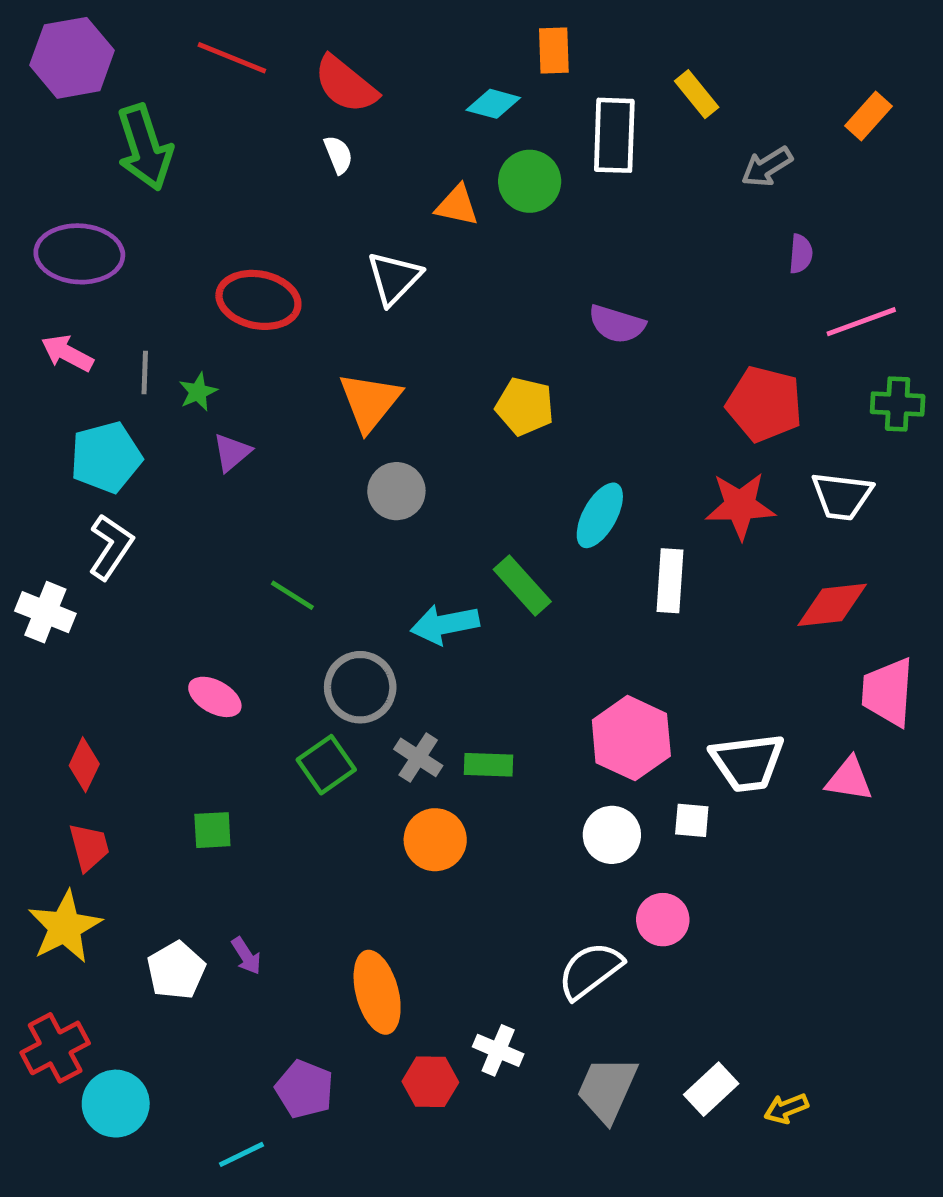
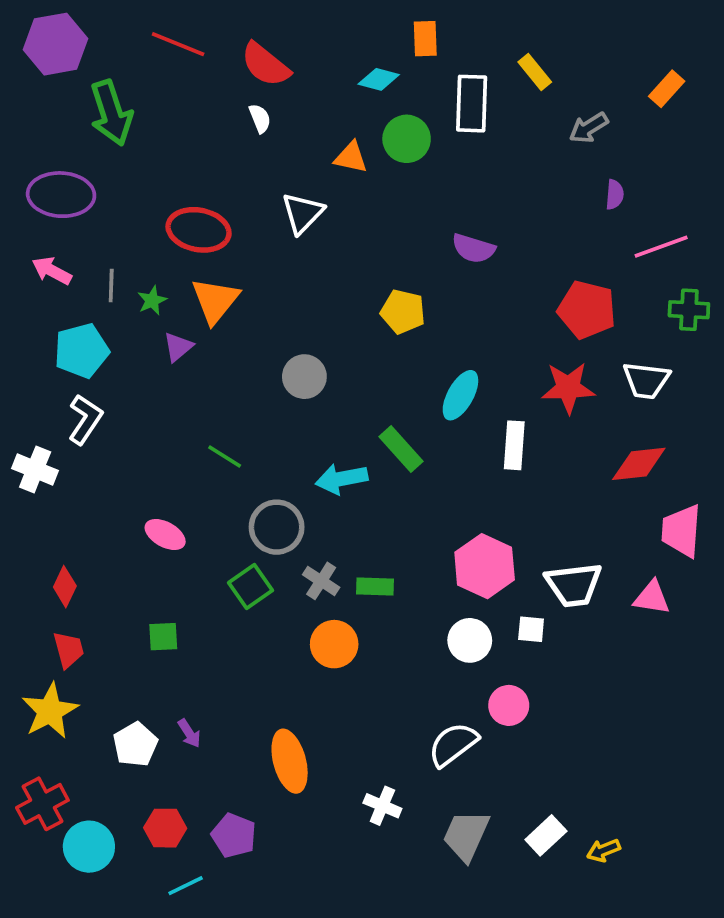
orange triangle: (370, 402) -> (215, 300), moved
red hexagon: (430, 1082) -> (165, 828), moved

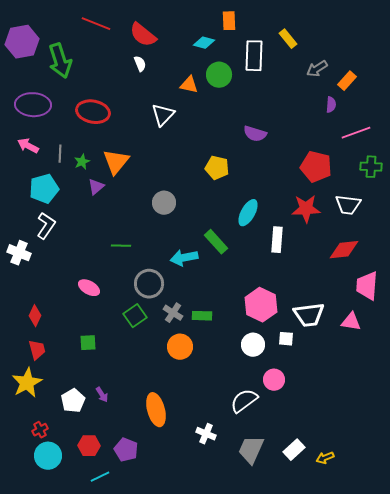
purple hexagon: (55, 44) -> (22, 42), moved
orange rectangle: (667, 89) -> (347, 81), moved
red ellipse: (199, 230) -> (93, 112), moved
green line: (225, 456) -> (121, 246), turned -30
red cross: (42, 804) -> (40, 430), moved, size x0.6

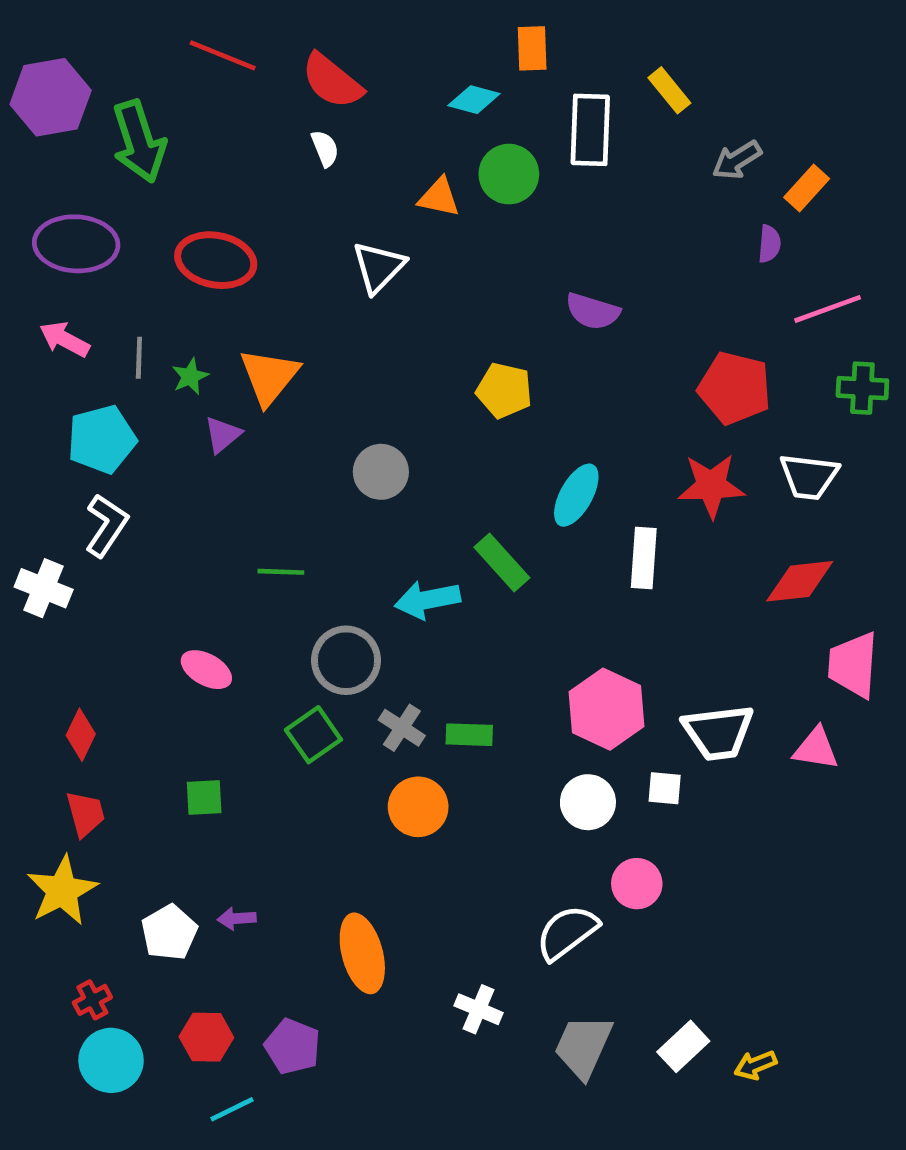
purple arrow: (102, 395) -> (237, 918), turned 119

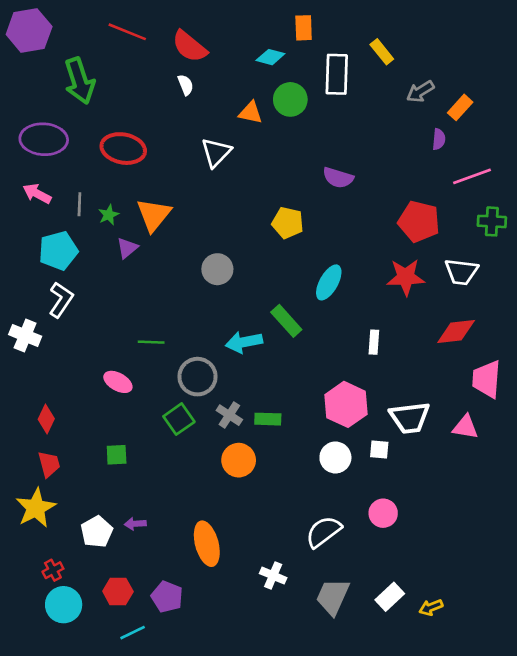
purple hexagon: (51, 97) -> (29, 30), moved
white rectangle: (644, 558) -> (374, 342), moved, size x0.7
green line: (281, 572) -> (151, 342), moved
pink circle: (637, 884) -> (383, 513), moved

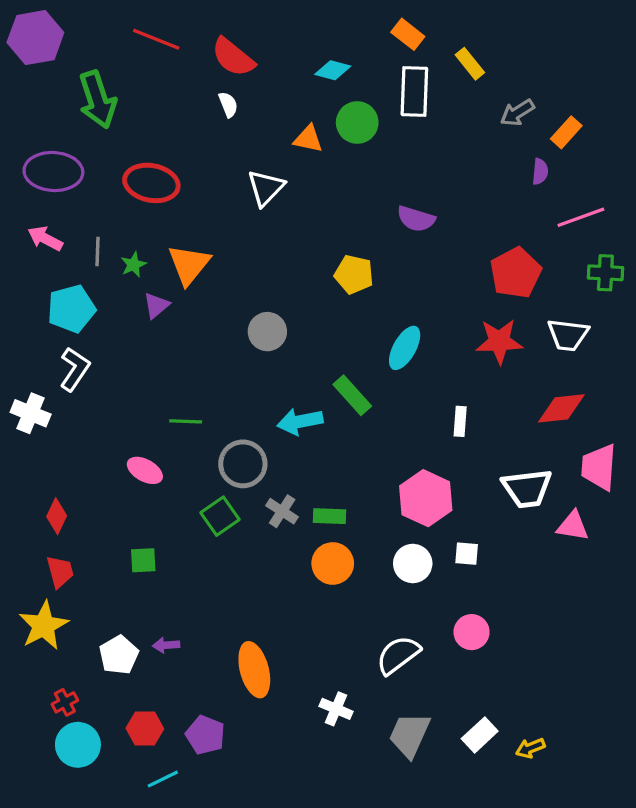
orange rectangle: (304, 28) -> (408, 34), moved, turned -50
red pentagon: (419, 221) -> (516, 273), turned 30
white trapezoid: (410, 418) -> (527, 488), moved
orange circle: (239, 460) -> (333, 563), moved

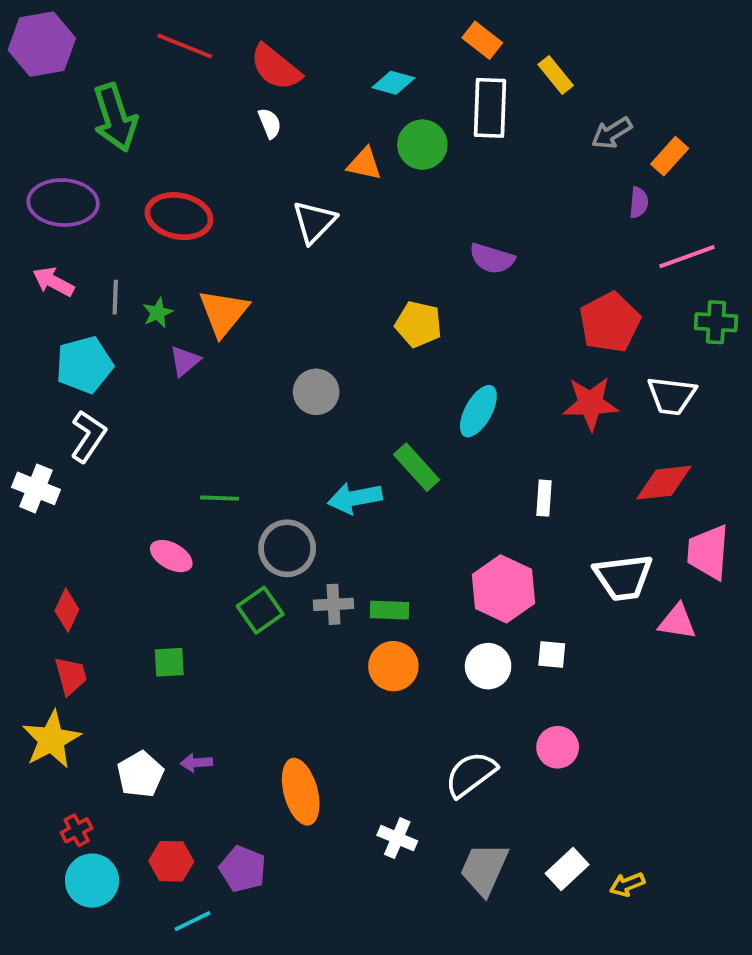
gray cross: (282, 511) -> (334, 604), turned -36

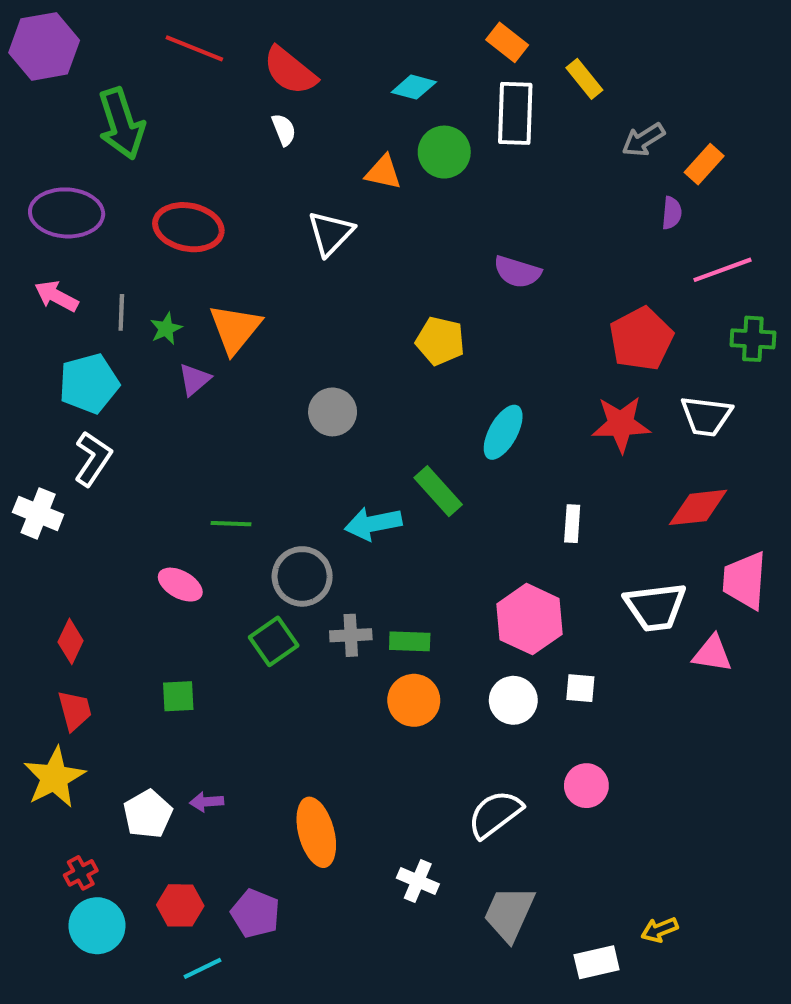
white rectangle: (567, 869) -> (597, 962), moved, turned 30

